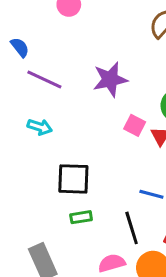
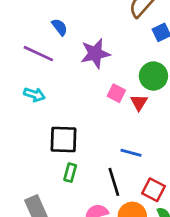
blue semicircle: (20, 47) -> (60, 27), moved
green rectangle: (81, 217) -> (70, 173), turned -66

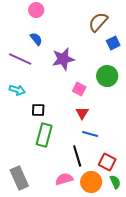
red triangle: (139, 102) -> (82, 113), moved
black square: (64, 140) -> (38, 110), moved, size x0.6
green rectangle: (70, 173) -> (44, 135), moved, size x1.6

